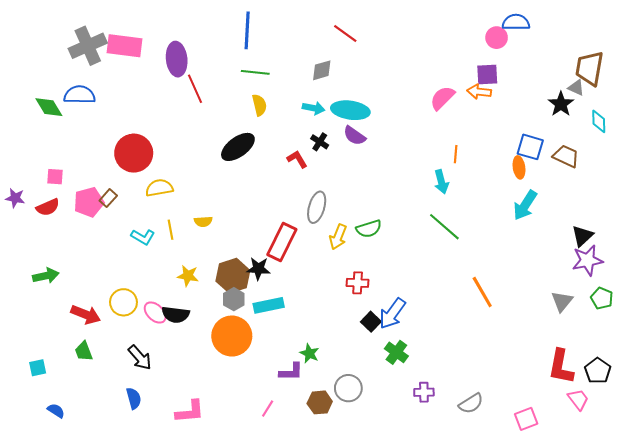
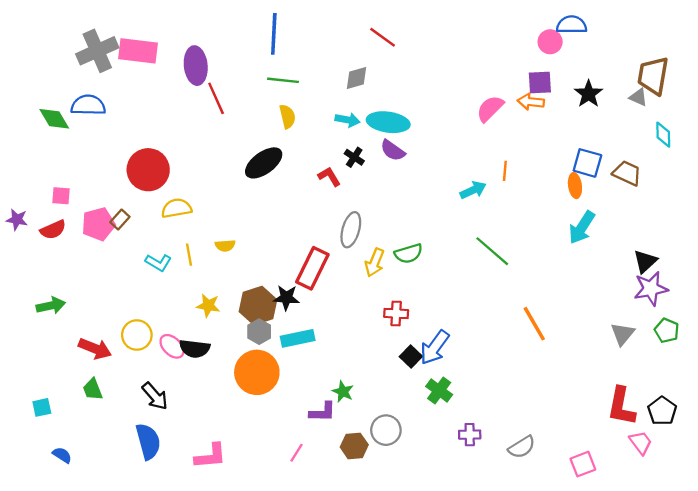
black star: (561, 104) -> (589, 94), moved
cyan arrow: (441, 182) -> (473, 190), moved, turned -100
blue semicircle: (134, 398) -> (148, 441), size x1.5

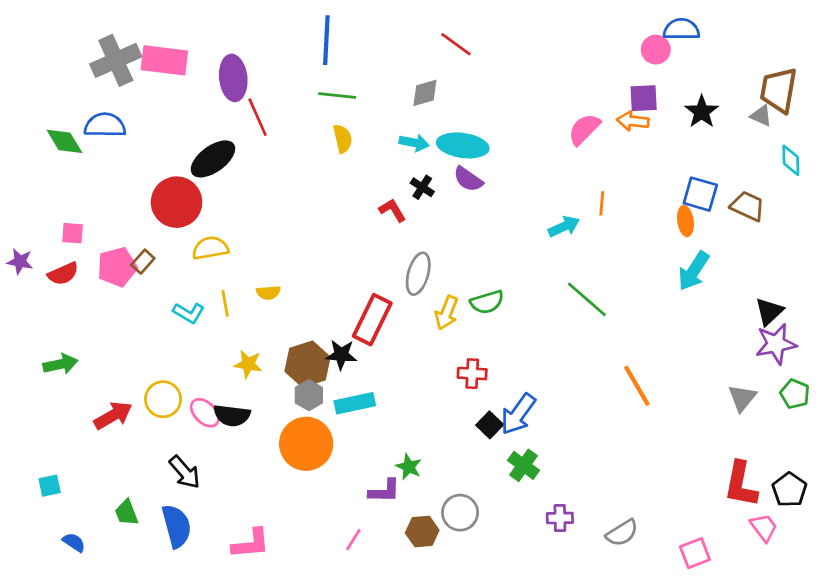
black ellipse: (264, 163) -> (213, 159), moved
red arrow: (95, 349) -> (113, 415), turned -52
green trapezoid: (93, 389) -> (127, 513), moved

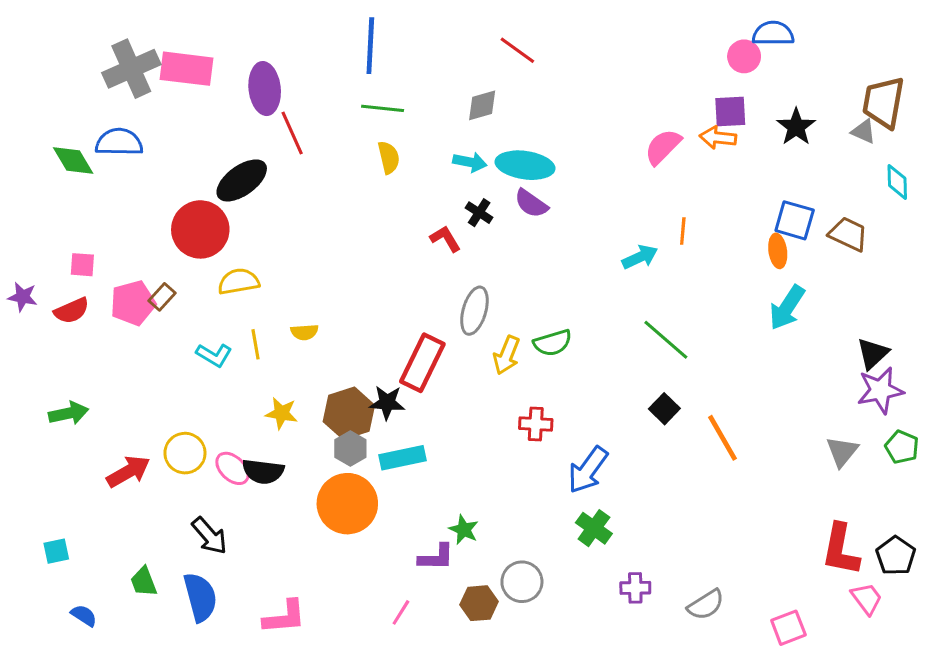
black square: (490, 425) -> (664, 409), moved

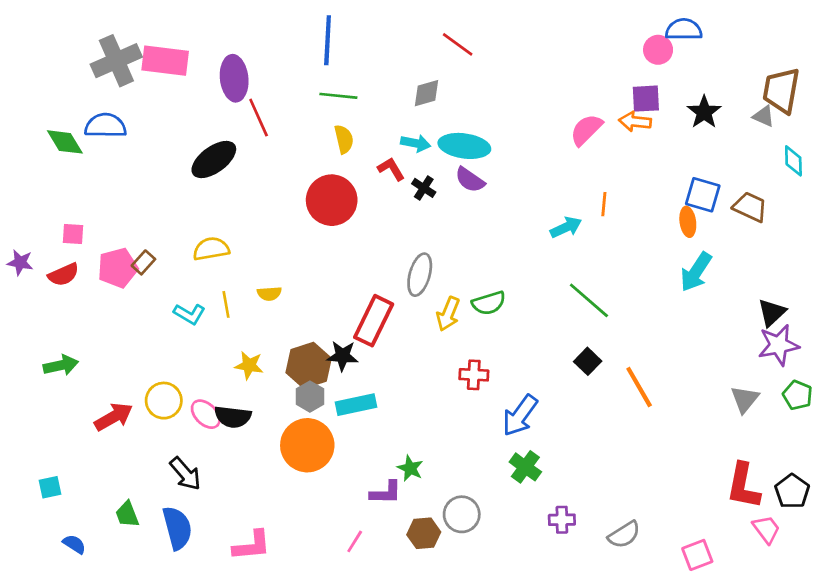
red circle: (200, 229) -> (332, 200), moved
red L-shape: (445, 239) -> (391, 169), moved

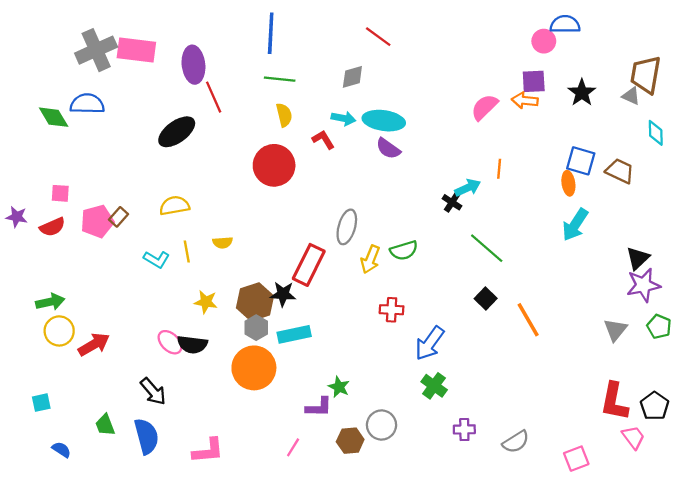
black cross: (424, 188) -> (452, 202), moved
yellow circle: (164, 401) -> (59, 331), moved

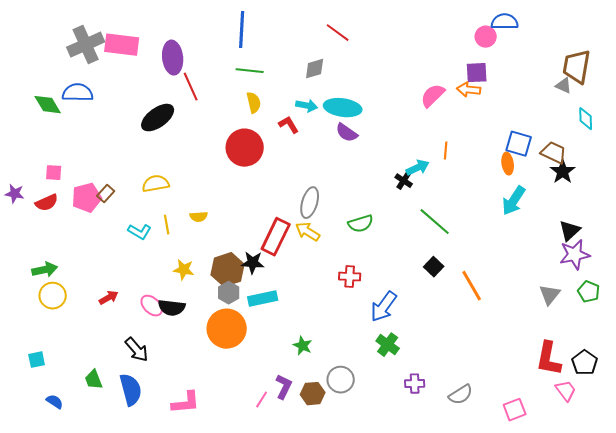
black star: (582, 93) -> (563, 172), moved
yellow arrow: (370, 259) -> (308, 232), moved, turned 100
red arrow: (94, 344) -> (109, 298), moved, size x0.7
purple L-shape: (319, 407) -> (284, 387), moved, turned -65

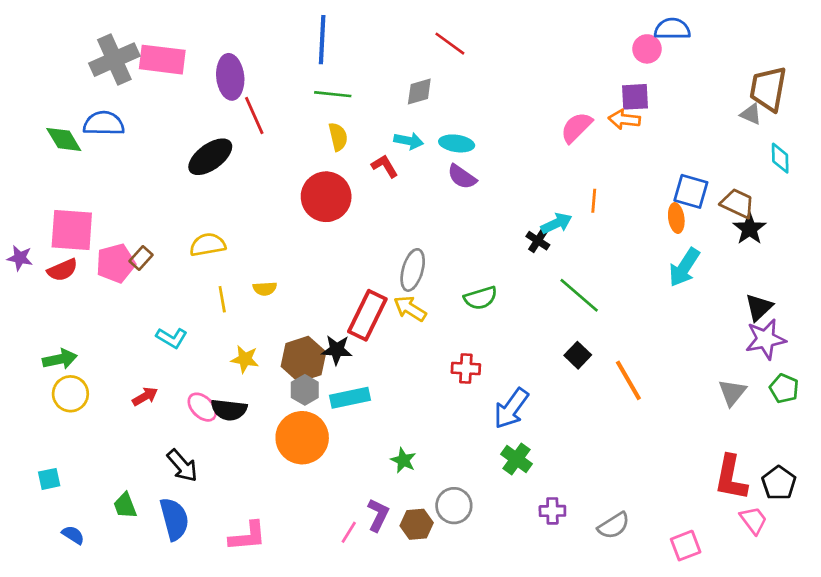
cyan ellipse: (343, 108) -> (457, 143), size x0.7
pink square: (54, 173) -> (72, 230), size x2.0
cyan L-shape: (140, 232) -> (172, 338), moved

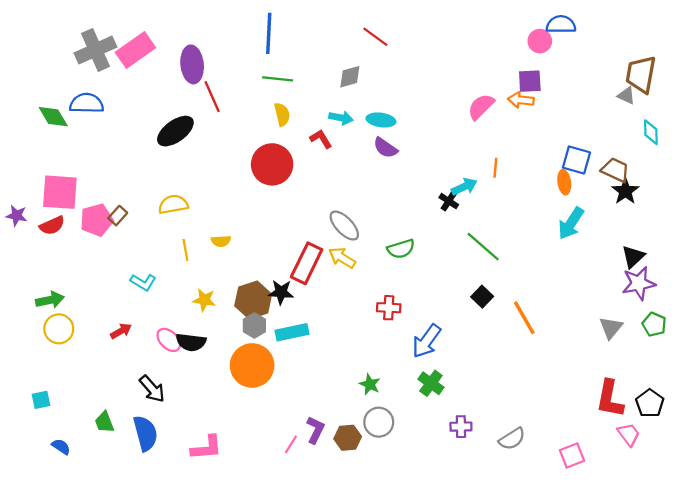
pink rectangle: (162, 60) -> (135, 50), turned -42
gray ellipse: (413, 270) -> (344, 226), turned -60
green star: (403, 460) -> (370, 384), moved

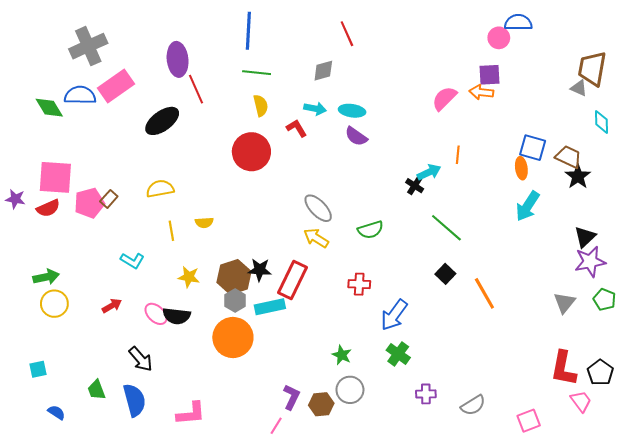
red line: (375, 37) -> (347, 34), turned 30
pink rectangle: (135, 50) -> (116, 86), moved
red rectangle: (307, 263) -> (292, 280), moved
pink line: (291, 444) -> (276, 426), moved

